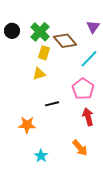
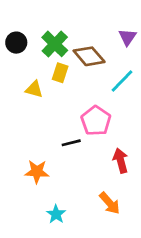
yellow triangle: (39, 74) -> (34, 89), moved, turned 32
pink pentagon: (83, 89) -> (96, 121), moved

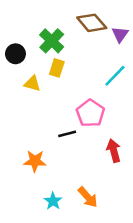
black circle: (16, 43) -> (15, 54), moved
brown diamond: (89, 56) -> (92, 23), moved
orange arrow: (110, 203) -> (88, 197), moved

